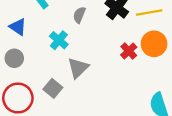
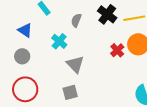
gray triangle: (78, 68) -> (75, 64), turned -30
gray square: (53, 88) -> (70, 92), moved, turned 35

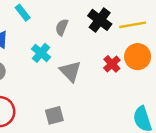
gray triangle: (75, 64) -> (70, 71), moved

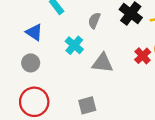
gray triangle: (70, 71) -> (103, 63), turned -40

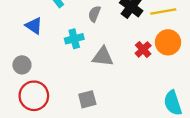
cyan cross: (74, 45) -> (74, 39), turned 36
gray circle: (31, 63) -> (22, 65), moved

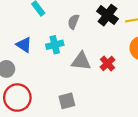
blue triangle: (34, 26) -> (24, 45), moved
red cross: (143, 49) -> (108, 63), moved

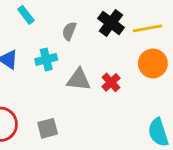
gray square: (67, 101) -> (48, 128), moved

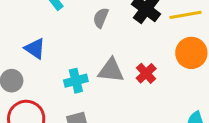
cyan cross: (46, 59) -> (76, 81), moved

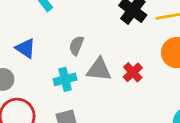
gray semicircle: (101, 18) -> (76, 46), moved

